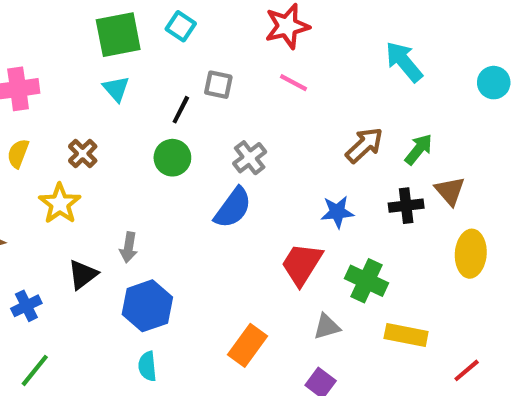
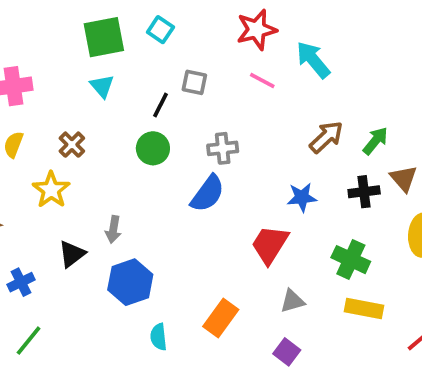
cyan arrow: (404, 62) -> (313, 60), moved
gray cross: (250, 158) -> (223, 148), turned 32
green cross: (366, 281) -> (351, 260), moved
cyan semicircle: (147, 366) -> (159, 337), moved

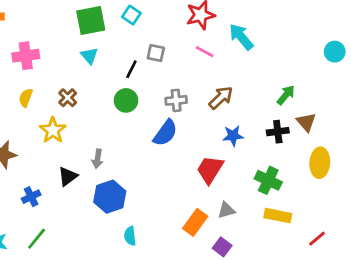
brown arrow: (326, 137) -> (221, 98), moved
orange rectangle: (221, 318) -> (195, 222), moved

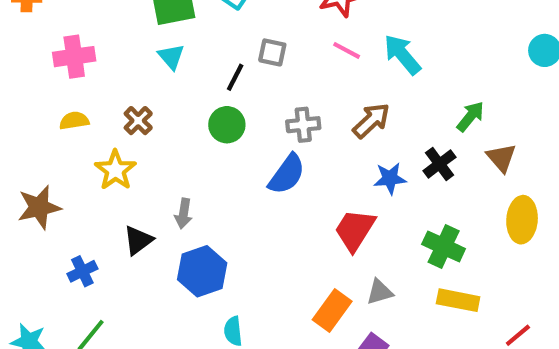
cyan arrow: (241, 37) -> (402, 55), moved
yellow semicircle: (26, 98) -> (74, 121), turned 60
black cross: (278, 132) -> (439, 164), moved, turned -30

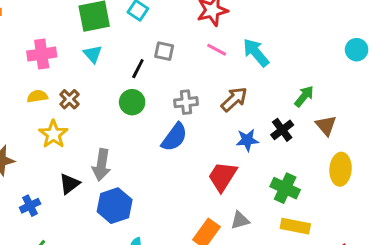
pink cross: (74, 57) -> (42, 54), moved
yellow semicircle: (74, 121) -> (37, 96), moved
gray arrow: (184, 213) -> (101, 165), size x1.5

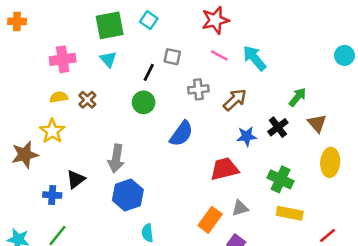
gray cross: (186, 102) -> (198, 89), moved
yellow star: (53, 134) -> (52, 131), moved
red trapezoid: (222, 176) -> (224, 169), turned 44
black triangle: (69, 184) -> (76, 179), moved
blue cross: (30, 206) -> (52, 195), turned 30

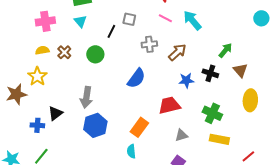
green circle: (144, 102) -> (95, 54), moved
black cross: (278, 127) -> (210, 73), turned -35
orange rectangle: (210, 220) -> (139, 127), moved
cyan semicircle: (147, 233) -> (131, 151), moved

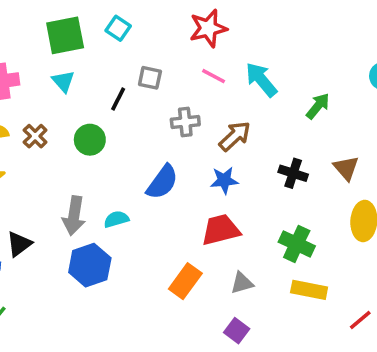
green arrow: (225, 50) -> (318, 106), moved
blue star: (186, 80) -> (224, 180), moved
orange rectangle: (139, 127) -> (185, 281), moved
cyan semicircle: (131, 151) -> (116, 219), moved, turned 80

